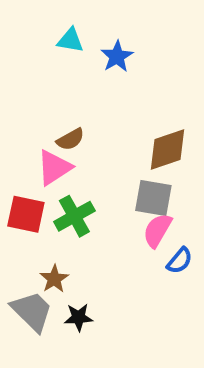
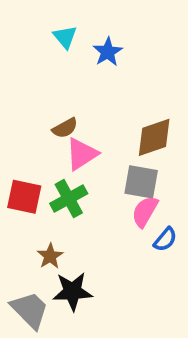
cyan triangle: (70, 40) -> (65, 37), turned 40
pink triangle: (54, 168) -> (82, 154), moved
gray trapezoid: (32, 311) -> (30, 310), moved
black star: (78, 317) -> (72, 291), size x1.5

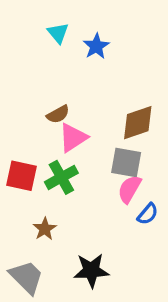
black star: (72, 291) -> (91, 270), moved

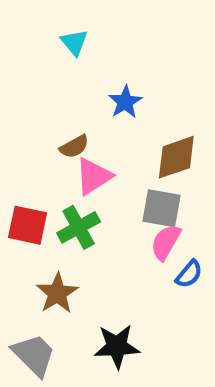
blue star: (96, 46) -> (125, 102), moved
brown star: (45, 229) -> (57, 293), size x1.4

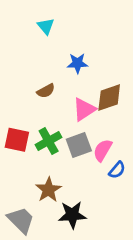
blue star: (125, 102) -> (78, 63), turned 30
pink triangle: (93, 176) -> (84, 109), moved
gray square: (161, 208) -> (79, 145), moved, turned -30
brown star: (57, 293) -> (49, 190), moved

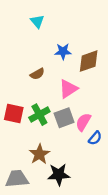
brown diamond: (109, 97) -> (89, 61), moved
gray trapezoid: (21, 220) -> (17, 179), turned -50

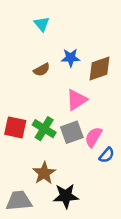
brown semicircle: (37, 74) -> (42, 70), moved
green cross: (39, 115) -> (44, 129), turned -30

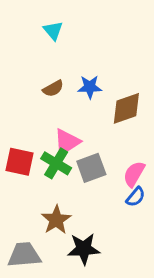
blue star: (71, 58) -> (90, 87), moved
brown diamond: (99, 69) -> (126, 108), moved
pink triangle: (77, 100) -> (67, 142), moved
pink semicircle: (93, 137) -> (134, 174), moved

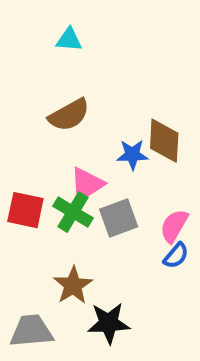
cyan triangle: (53, 30) -> (69, 40), turned -45
blue star: (90, 87) -> (132, 155), moved
brown semicircle: (53, 89) -> (69, 115), size x1.5
brown diamond: (126, 108) -> (164, 141), turned -68

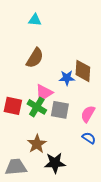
brown semicircle: (69, 115) -> (35, 58), turned -30
gray square: (119, 218) -> (60, 110), turned 30
blue semicircle: (176, 256) -> (89, 138), moved, turned -96

